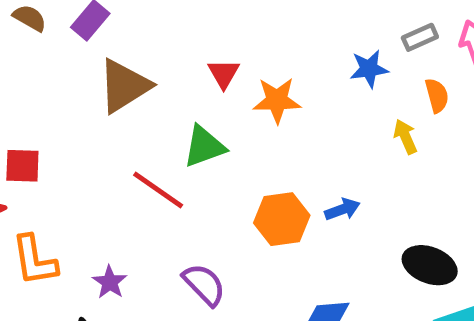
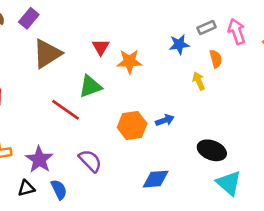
purple star: (110, 282) -> (39, 159), size x1.5

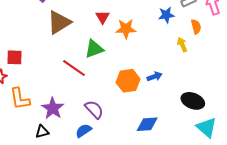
blue semicircle: (59, 190) -> (83, 131), moved, turned -98

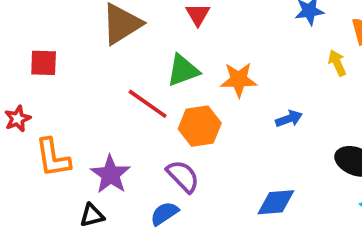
orange star: (126, 29) -> (239, 80), moved
red square: (15, 57) -> (44, 63), moved
orange hexagon: (128, 81) -> (200, 126), moved

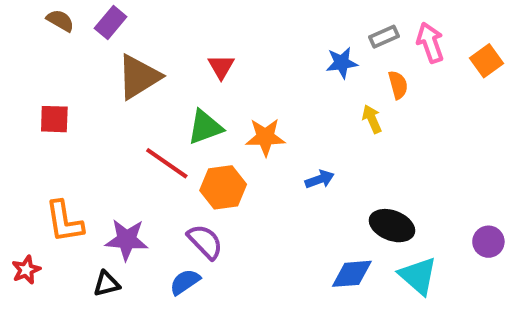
red star: (18, 119) -> (26, 270), moved
purple star: (110, 174) -> (127, 240), turned -30
blue diamond: (276, 202) -> (352, 274), moved

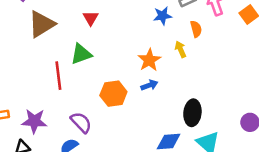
orange star: (265, 137) -> (149, 60), moved, turned -30
red line: (167, 163) -> (58, 76), turned 48
orange hexagon: (223, 187) -> (113, 94), moved
black ellipse: (392, 226) -> (192, 113), turned 75

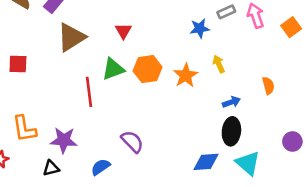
orange semicircle: (196, 29) -> (268, 86), moved
blue arrow: (149, 85) -> (231, 102), moved
orange hexagon: (113, 94) -> (148, 69), moved
purple semicircle: (81, 122) -> (132, 141), moved

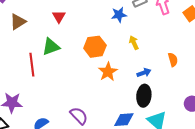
brown triangle: (71, 37) -> (18, 22), size x0.7
orange hexagon: (148, 69) -> (95, 47), moved
orange star: (186, 75) -> (108, 72), moved
purple semicircle: (132, 141) -> (79, 116), moved

